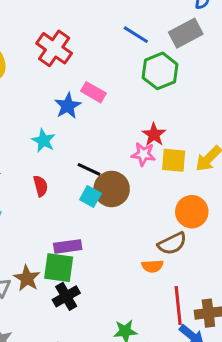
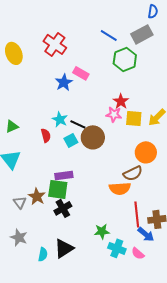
cyan star: (44, 141) -> (60, 119), moved
cyan square: (90, 197) -> (71, 140), moved, turned 32
orange semicircle: (152, 266) -> (120, 188), size x1.5

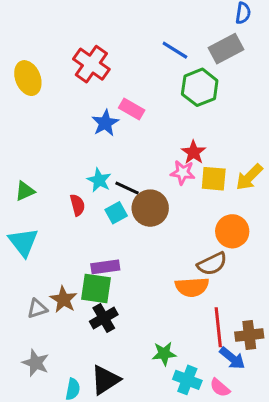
gray triangle: (20, 202) -> (37, 309), turned 48

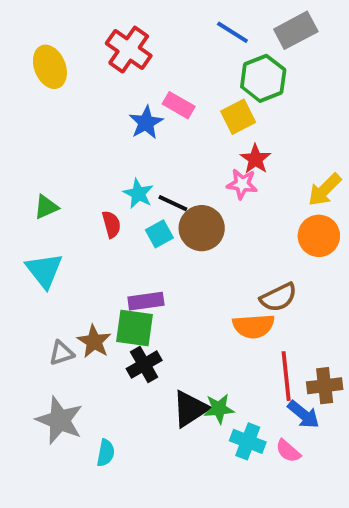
yellow square: (214, 179) -> (238, 117), moved, turned -32
orange circle: (232, 231) -> (319, 236), moved
gray star: (36, 363) -> (60, 420), size x1.4
black triangle: (105, 380) -> (190, 409), moved

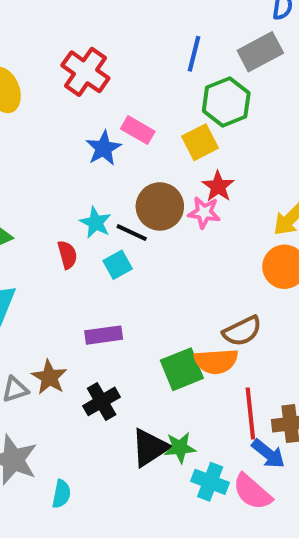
blue line: (232, 32) -> (194, 54), turned 72
brown circle: (202, 228) -> (160, 206), moved
green square: (134, 328) -> (182, 369), moved, turned -30
pink semicircle: (288, 451) -> (252, 492), size x1.5

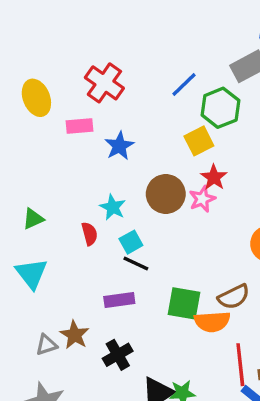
blue line: (194, 54) -> (184, 85), moved, turned 32
pink rectangle: (138, 130) -> (80, 126), moved, turned -35
pink star: (204, 213) -> (202, 199), turned -30
black line: (132, 233) -> (136, 264), moved
green square: (182, 369) -> (184, 303), moved, turned 32

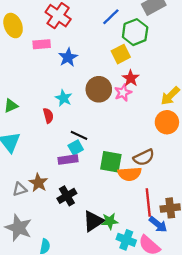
cyan square: (131, 242) -> (76, 148), moved

